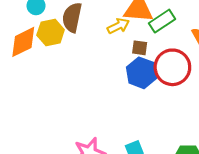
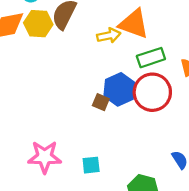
green rectangle: (162, 21) -> (151, 58), moved
brown square: (140, 48) -> (101, 102), moved

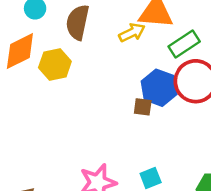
yellow hexagon: (38, 24) -> (55, 65), moved

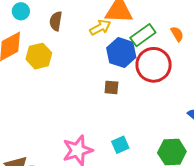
brown semicircle: (78, 22) -> (56, 21), size x0.7
blue hexagon: (159, 88) -> (121, 53), moved

